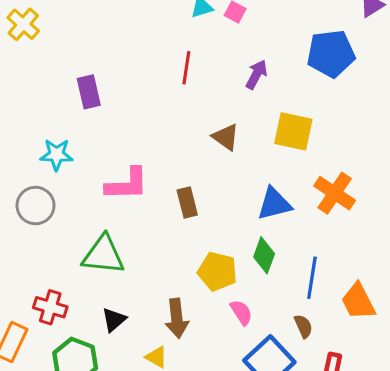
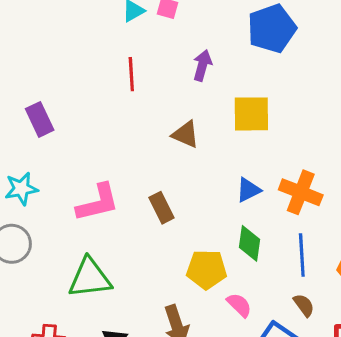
orange cross: (335, 193) -> (301, 192), moved
blue triangle: (274, 204) -> (248, 190), size x0.7

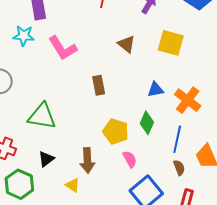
cyan star: (21, 189) -> (24, 36), moved
pink L-shape: (98, 203) -> (63, 48), moved, turned 56
brown semicircle: (304, 305) -> (179, 168), moved

